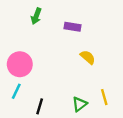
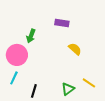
green arrow: (36, 16) -> (31, 36), moved
yellow line: (104, 97) -> (89, 83), turned -40

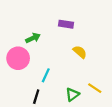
green arrow: (31, 36) -> (33, 38), turned -136
cyan line: (14, 78) -> (46, 75), moved

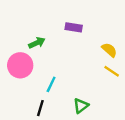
yellow semicircle: (80, 52) -> (109, 50), moved
yellow line: (95, 88) -> (112, 71), moved

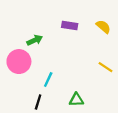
yellow semicircle: (109, 50) -> (103, 27), moved
green triangle: (81, 106) -> (76, 100), turned 35

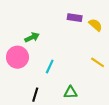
purple rectangle: (70, 26) -> (75, 18), moved
cyan line: (48, 80) -> (50, 67), moved

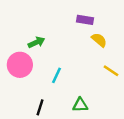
yellow semicircle: (95, 25) -> (99, 40), moved

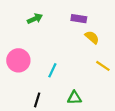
green arrow: (36, 42) -> (35, 19), moved

